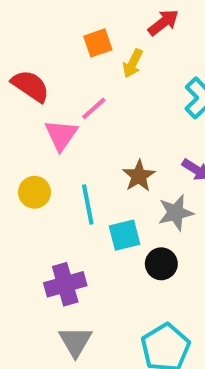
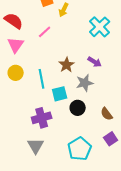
pink triangle: (61, 135) -> (16, 45), moved
purple cross: (65, 284) -> (42, 118), moved

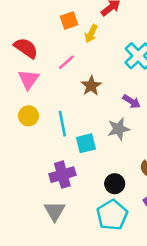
brown star: (67, 65) -> (91, 86), moved
black circle: (78, 108) -> (115, 184), moved

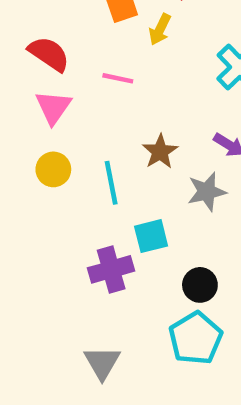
pink line: (66, 62) -> (118, 78), turned 54
brown star: (91, 86) -> (160, 152), moved
cyan square: (86, 143) -> (151, 236), moved
gray triangle: (55, 211) -> (102, 363), moved

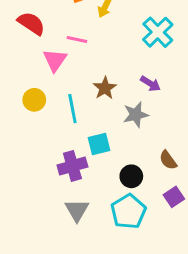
pink triangle: (53, 107) -> (55, 60), moved
gray triangle: (102, 363) -> (77, 210), moved

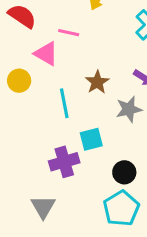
pink triangle: (55, 60) -> (46, 54), turned -35
yellow circle: (34, 100) -> (19, 81), moved
gray triangle: (77, 210) -> (43, 207), moved

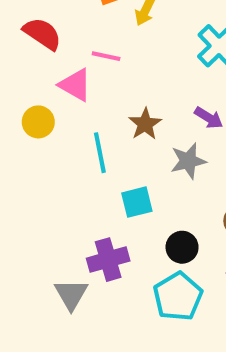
purple cross: (64, 162) -> (108, 260), moved

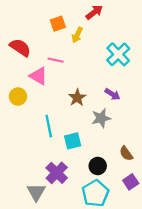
cyan line: (100, 153) -> (49, 126), moved
purple cross: (108, 260) -> (57, 173), turned -30

